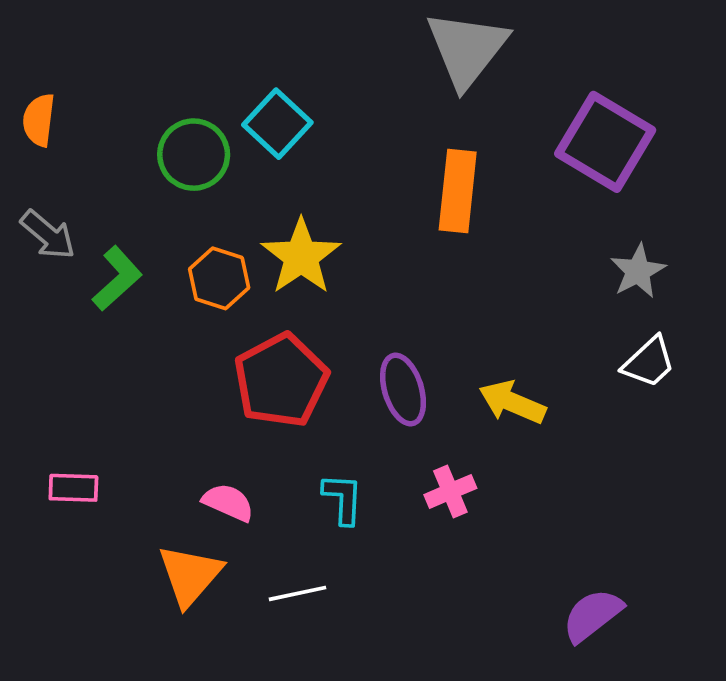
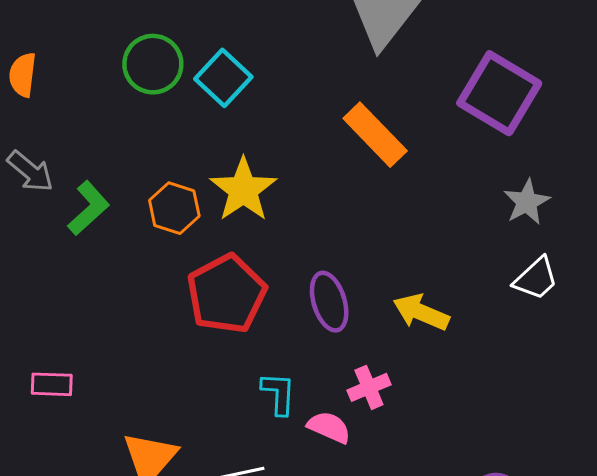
green circle: (194, 155) -> (153, 64), moved
orange rectangle: (458, 191) -> (375, 135), turned -50
pink semicircle: (228, 502) -> (329, 427), moved

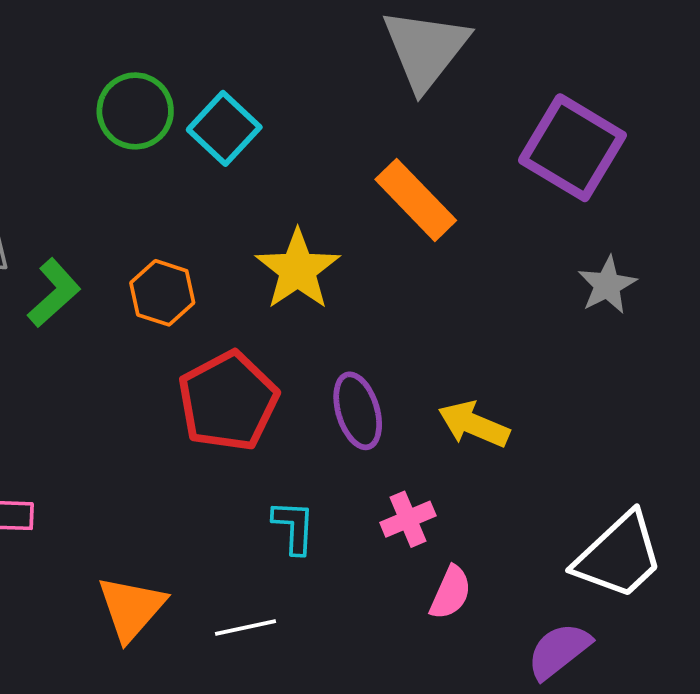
yellow star: (243, 190) -> (298, 270), moved
white trapezoid: (536, 279) -> (619, 556), moved, size x1.6
pink semicircle: (329, 427) -> (451, 593), moved, turned 90

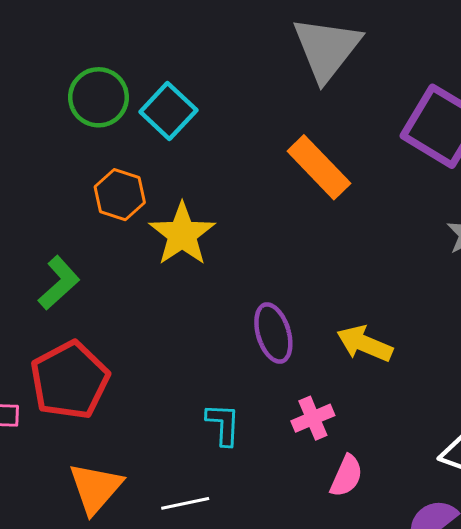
yellow star: (298, 270) -> (182, 234), moved
green L-shape: (54, 293) -> (59, 283), moved
orange hexagon: (162, 293) -> (120, 195), moved
red pentagon: (228, 401) -> (70, 380), moved

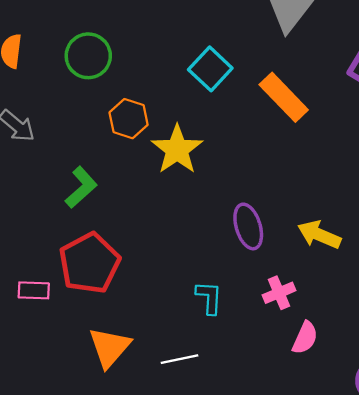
green circle: (98, 97) -> (88, 56), moved
cyan square: (168, 111) -> (210, 69), moved

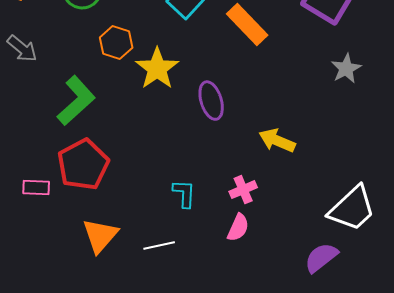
green L-shape: (81, 187) -> (76, 101), size x1.4
purple ellipse: (248, 226) -> (211, 101), moved
pink semicircle: (305, 338) -> (238, 228), moved

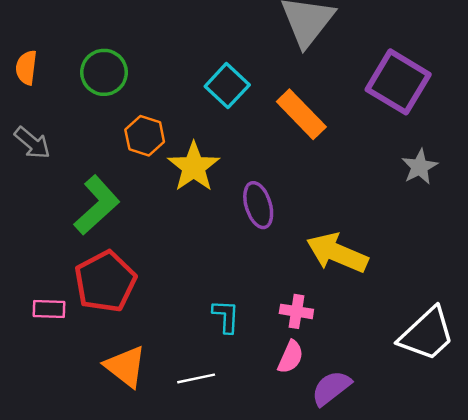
yellow arrow: (277, 141) -> (337, 253), size x1.4
pink cross: (243, 190) -> (296, 311), turned 32
orange triangle: (100, 236) -> (126, 366), turned -33
purple semicircle: (321, 258) -> (331, 388), moved

